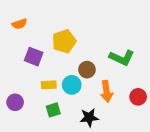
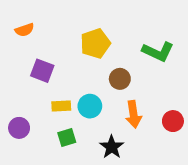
yellow pentagon: (64, 41) -> (95, 43), moved
green L-shape: (122, 58) -> (158, 52), moved
brown circle: (87, 70) -> (120, 79), moved
black star: (89, 118) -> (112, 147), turned -30

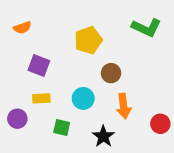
green L-shape: (158, 52) -> (146, 28), moved
yellow rectangle: (61, 106) -> (41, 98), moved
red circle: (173, 121) -> (160, 124), moved
green square: (67, 137) -> (62, 128), turned 30

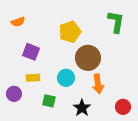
green L-shape: (146, 28) -> (116, 22), turned -105
brown circle: (111, 73) -> (88, 58), size x1.6
red circle: (160, 124) -> (123, 107), moved

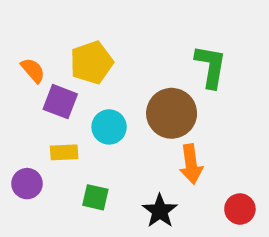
orange semicircle: (18, 22) -> (33, 70), moved, turned -112
green L-shape: (116, 22) -> (211, 66), moved
yellow pentagon: (70, 32) -> (91, 63), moved
cyan circle: (66, 78) -> (109, 127), moved

